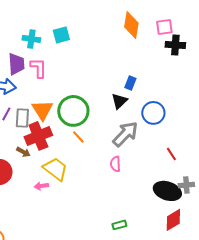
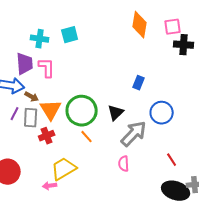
black triangle: (119, 101) -> (116, 113), moved
red cross: (38, 136) -> (47, 136), size x0.6
brown arrow: (23, 152) -> (32, 97), moved
red line: (171, 154) -> (172, 160), moved
yellow trapezoid: (55, 169) -> (64, 169), turned -68

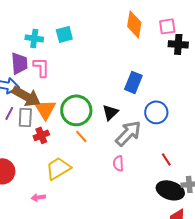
blue rectangle: (139, 83) -> (133, 82), size x1.5
brown arrow: (32, 97) -> (26, 96), size x2.0
pink arrow: (50, 186) -> (38, 197), moved

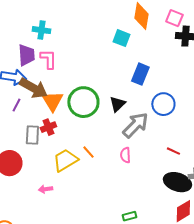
pink square: (167, 26) -> (174, 18), turned 30
cyan square: (64, 34) -> (121, 38), moved, turned 36
gray rectangle: (25, 117) -> (32, 135), moved
orange line: (81, 136) -> (88, 152), moved
red line: (166, 159) -> (173, 151), turned -32

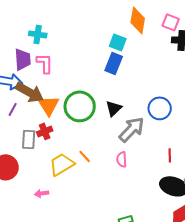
blue rectangle: (140, 74) -> (114, 63), moved
red line: (173, 151) -> (170, 155), turned 64

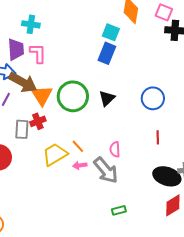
gray arrow: (132, 129) -> (106, 170), moved, turned 96
red line: (170, 155) -> (158, 137), moved
pink arrow: (42, 193) -> (80, 165), moved

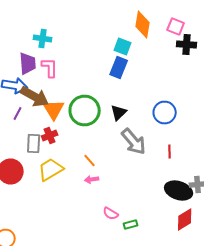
pink semicircle: (115, 149) -> (111, 214), moved, turned -56
yellow trapezoid: (55, 154) -> (51, 170), moved
gray arrow: (106, 170) -> (134, 142), moved

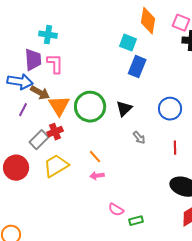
blue rectangle: (119, 68) -> (137, 67), moved
brown arrow: (35, 96) -> (40, 93), size x0.7
gray arrow: (134, 142) -> (139, 138), size x0.5
gray rectangle: (34, 144) -> (39, 140), turned 42

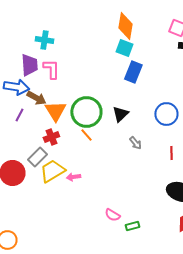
orange diamond: (148, 21) -> (125, 26), moved
gray rectangle: (39, 140) -> (37, 157), moved
orange line: (95, 157) -> (86, 135), moved
pink arrow: (97, 176) -> (73, 177), moved

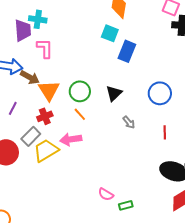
cyan square: (124, 48) -> (110, 33), moved
purple trapezoid: (29, 65) -> (23, 30), moved
green circle: (86, 112) -> (80, 91), size x0.7
purple line: (19, 115) -> (13, 108), moved
pink arrow: (73, 177) -> (71, 139), moved, size x1.5

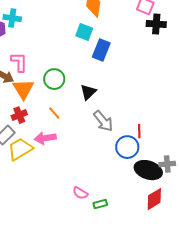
pink L-shape: (45, 48) -> (19, 62), moved
green circle: (80, 91) -> (54, 79), moved
blue circle: (160, 93) -> (127, 147), moved
gray arrow: (129, 122) -> (103, 121), size x1.6

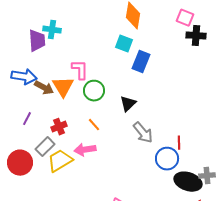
pink L-shape: (19, 62) -> (80, 70), moved
orange triangle: (23, 89) -> (63, 87), moved

